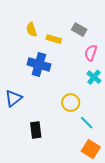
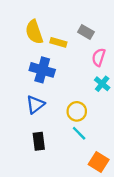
yellow semicircle: (32, 30) -> (34, 32), size x1.5
blue triangle: (14, 98) -> (35, 104), moved
cyan line: (87, 123) -> (79, 133), moved

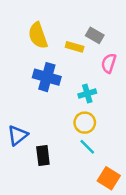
yellow rectangle: (58, 42) -> (75, 47), moved
cyan cross: (102, 84) -> (87, 94), moved, turned 35
blue triangle: (35, 104) -> (18, 135), moved

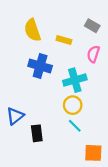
gray rectangle: (95, 35) -> (92, 26), moved
cyan cross: (87, 94) -> (75, 80), size x1.5
orange square: (109, 178) -> (93, 153), turned -30

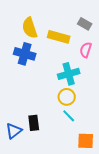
yellow rectangle: (64, 40) -> (59, 37), size x1.5
blue cross: (40, 66) -> (25, 54), moved
blue triangle: (15, 116) -> (14, 131), moved

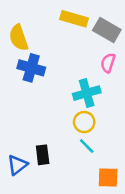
gray rectangle: (85, 24) -> (107, 30), size x1.5
yellow semicircle: (30, 28) -> (19, 38), moved
yellow rectangle: (59, 37) -> (74, 19), moved

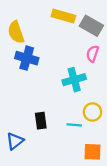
yellow circle: (84, 122) -> (92, 112), moved
cyan line: (87, 146) -> (74, 125), turned -40
black rectangle: (43, 155) -> (41, 121), moved

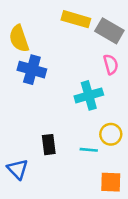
pink semicircle: (92, 54) -> (111, 64), turned 147
blue triangle: (15, 141) -> (18, 169), turned -36

